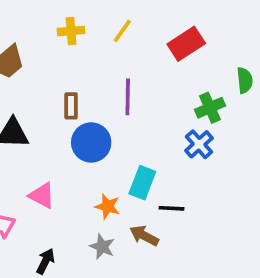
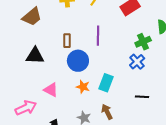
orange star: (108, 206) -> (83, 87), moved
black line: (172, 208) -> (142, 97), moved
brown arrow: (144, 236) -> (107, 112), turned 35

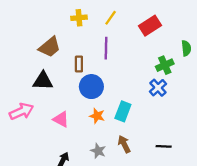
brown trapezoid: (32, 17) -> (50, 47), moved
purple line: (98, 36) -> (106, 48), moved
black line: (142, 97) -> (164, 146), moved
pink arrow: (26, 108) -> (21, 111), moved

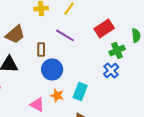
red rectangle: (150, 26) -> (104, 28), moved
purple line: (106, 48) -> (65, 35), turned -60
pink triangle: (61, 119) -> (37, 104), moved

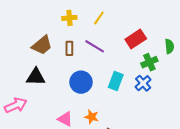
brown rectangle: (41, 49) -> (69, 48), moved
cyan rectangle: (80, 91) -> (116, 81), moved
orange star: (57, 95) -> (92, 117), moved

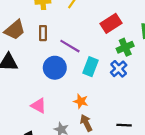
purple line: (95, 46) -> (70, 46), moved
orange star: (92, 117) -> (81, 101), moved

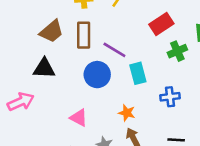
brown rectangle: (43, 33) -> (84, 35), size x1.5
cyan rectangle: (91, 67) -> (138, 73), turned -36
blue cross: (119, 69) -> (170, 97), moved, turned 35

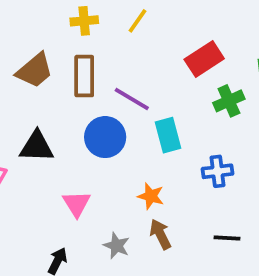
black triangle: (44, 68) -> (37, 147), moved
pink triangle: (79, 118) -> (77, 204), turned 30

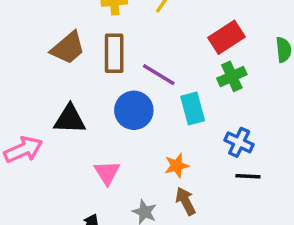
green cross: (229, 101) -> (232, 76), moved
blue cross: (217, 171) -> (239, 142), turned 32
orange star: (151, 196) -> (177, 166), turned -30
black line: (227, 238) -> (248, 176), moved

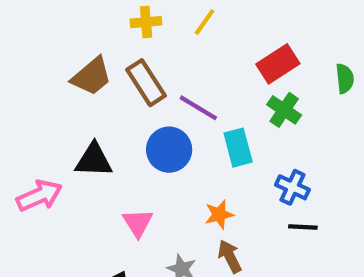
brown rectangle: (114, 53) -> (146, 83), turned -33
green cross: (232, 76) -> (284, 110), turned -32

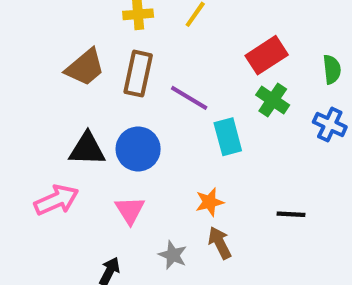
brown rectangle: (146, 83) -> (138, 74), turned 45
blue circle: (169, 150) -> (138, 149), moved
blue cross: (292, 187) -> (330, 125), moved
pink arrow: (39, 196) -> (56, 200), moved

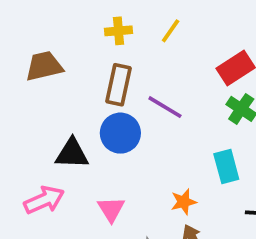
brown trapezoid: (85, 67) -> (44, 66), moved, turned -153
cyan rectangle: (228, 137) -> (226, 167), moved
blue circle: (138, 149) -> (120, 133), moved

